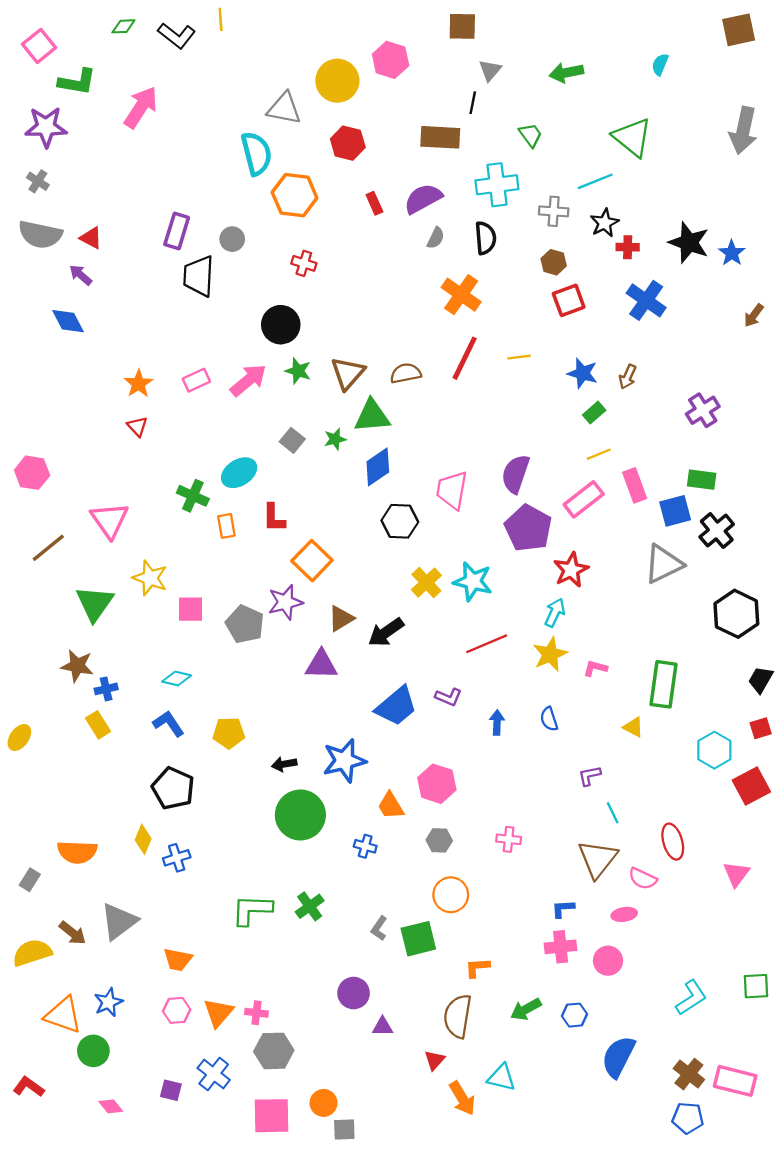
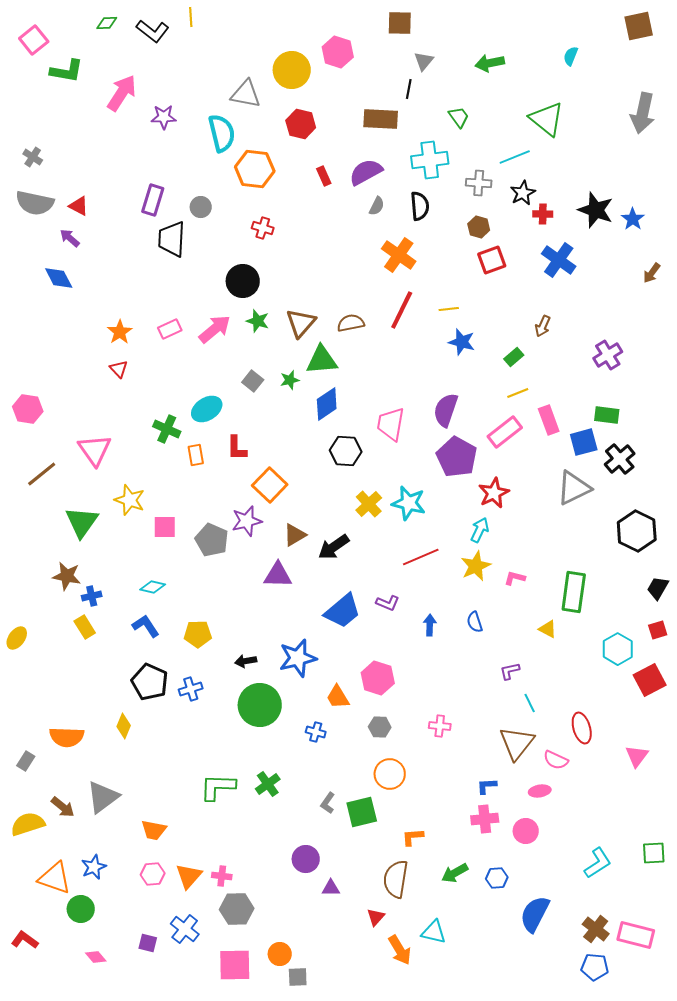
purple star: (46, 127) -> (164, 117), moved, size x0.7
blue star: (583, 373) -> (462, 342), moved
blue cross: (177, 858) -> (191, 689), moved

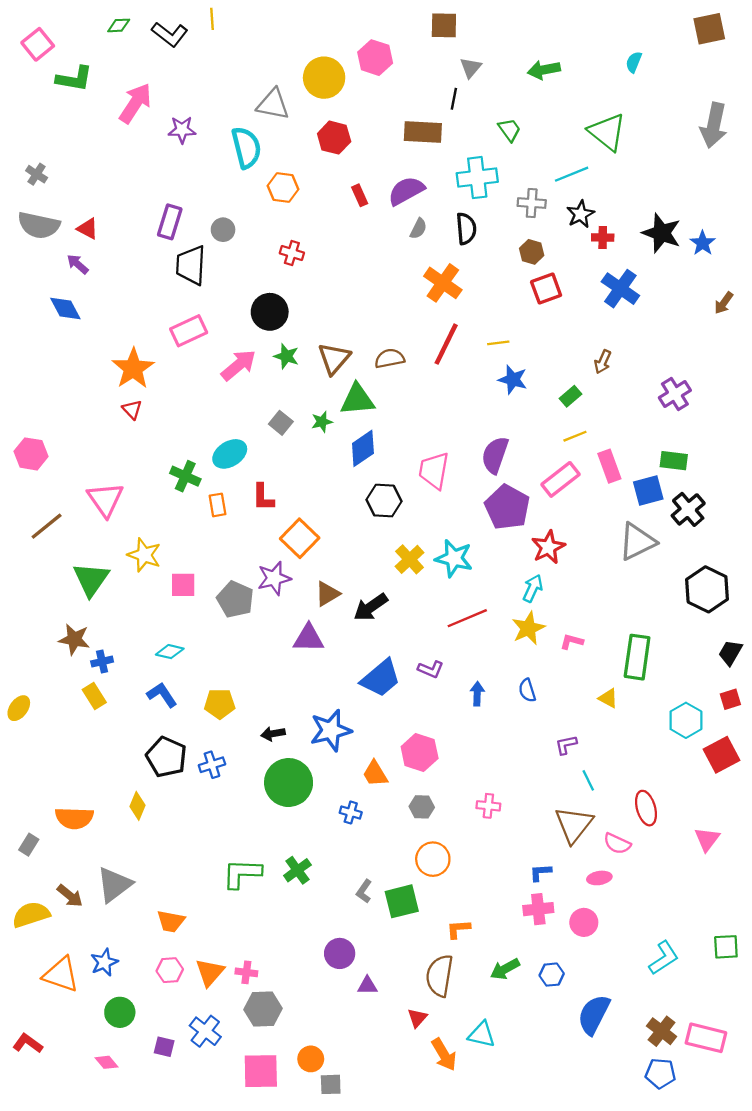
orange hexagon: (255, 169) -> (283, 188), size x0.7
pink rectangle: (170, 329) -> (189, 331), moved, size x1.4
orange star: (120, 332) -> (133, 368), size x1.5
green circle: (81, 909) -> (120, 1012), moved

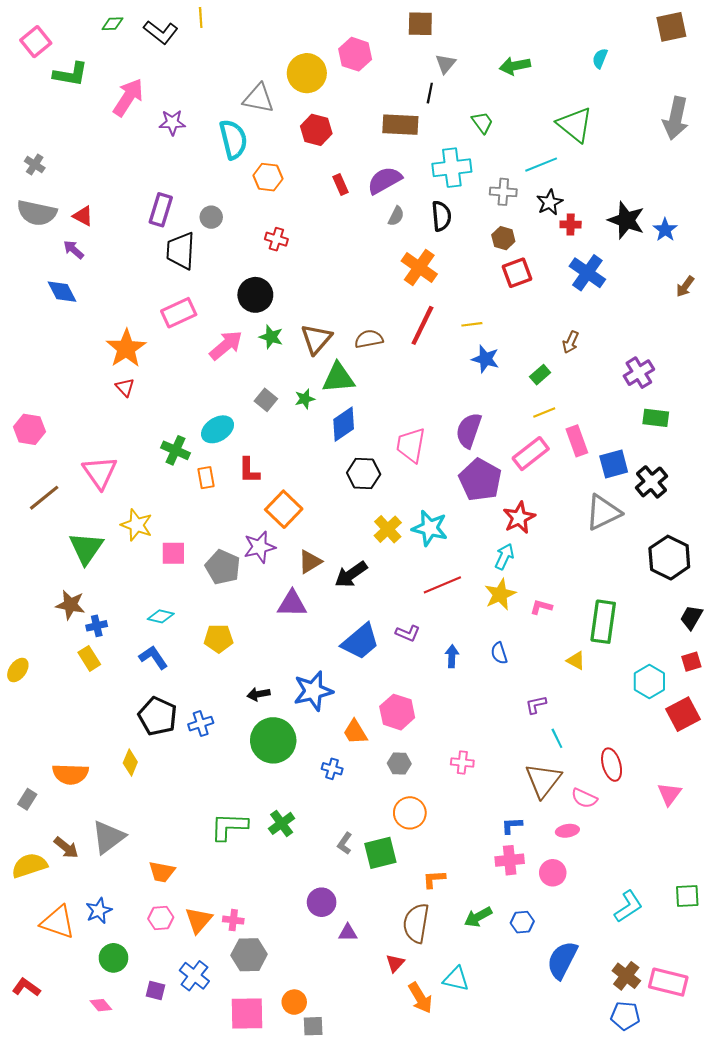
green rectangle: (674, 461) -> (656, 418), moved
yellow pentagon: (220, 704) -> (219, 638), moved

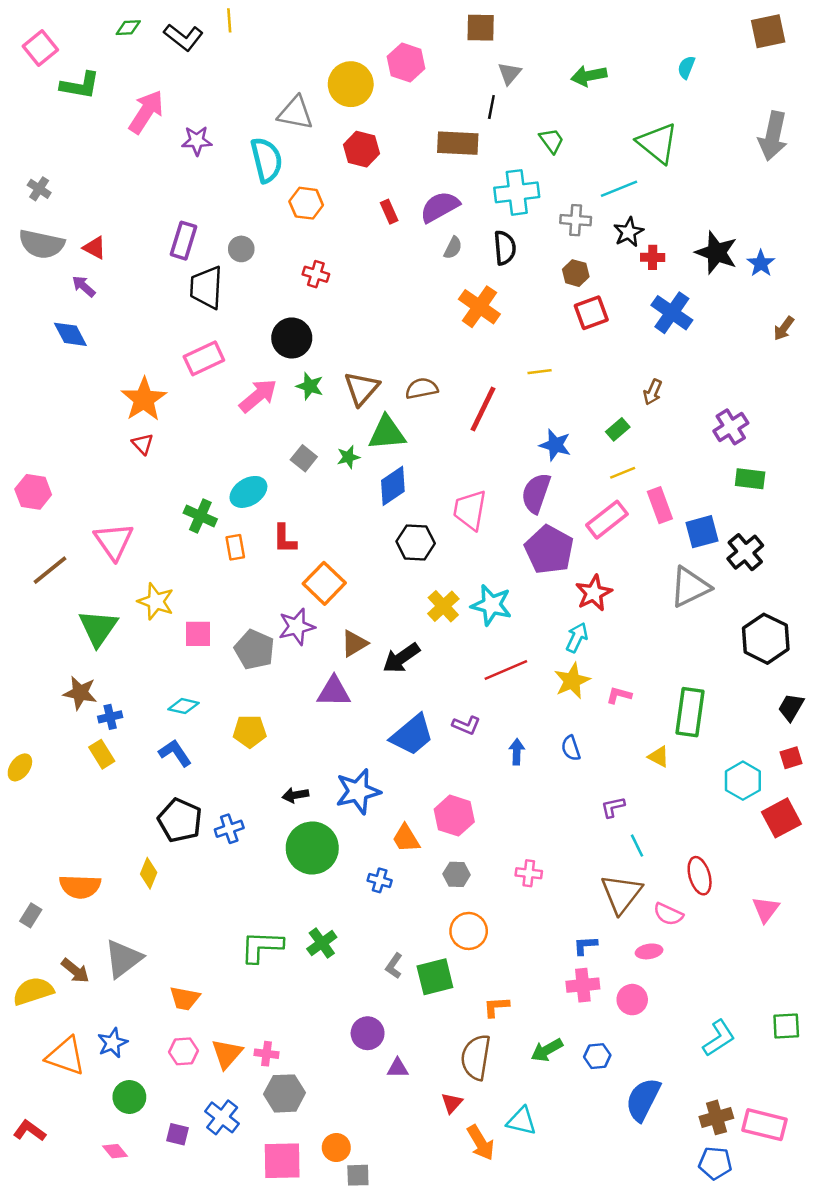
red line: (422, 325) -> (483, 409), moved
blue star: (485, 359) -> (555, 445), moved
brown cross: (626, 976) -> (716, 1117), turned 36

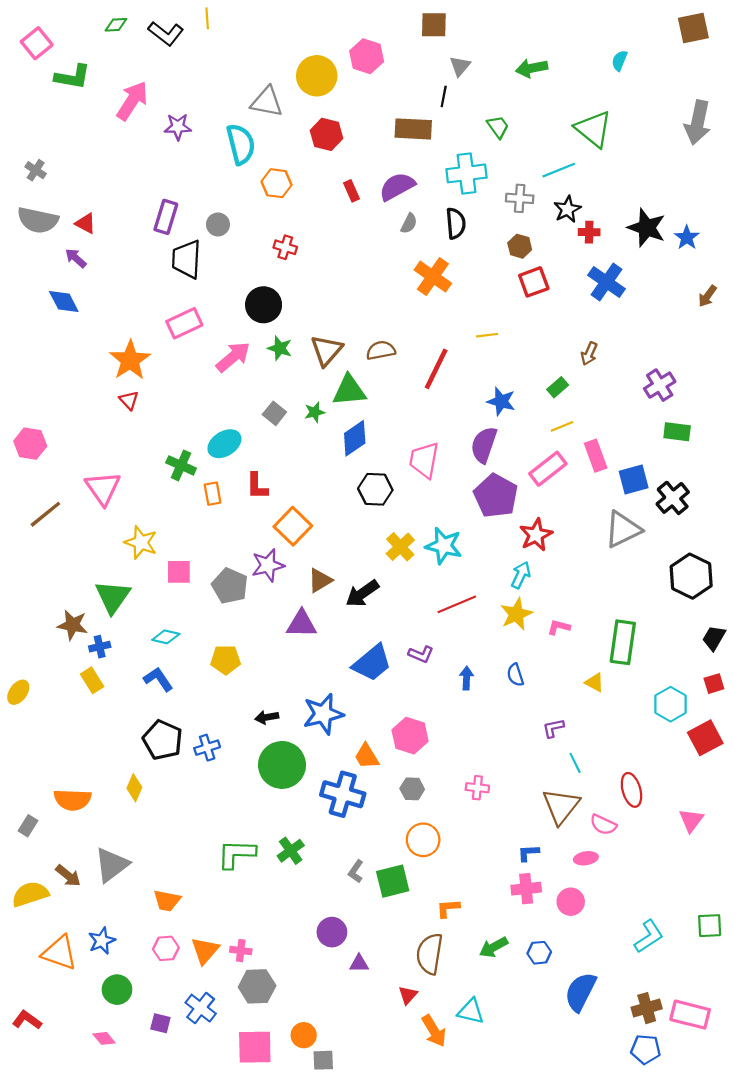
green triangle: (98, 628) -> (113, 597), moved
blue cross: (380, 880) -> (343, 794), size x2.0

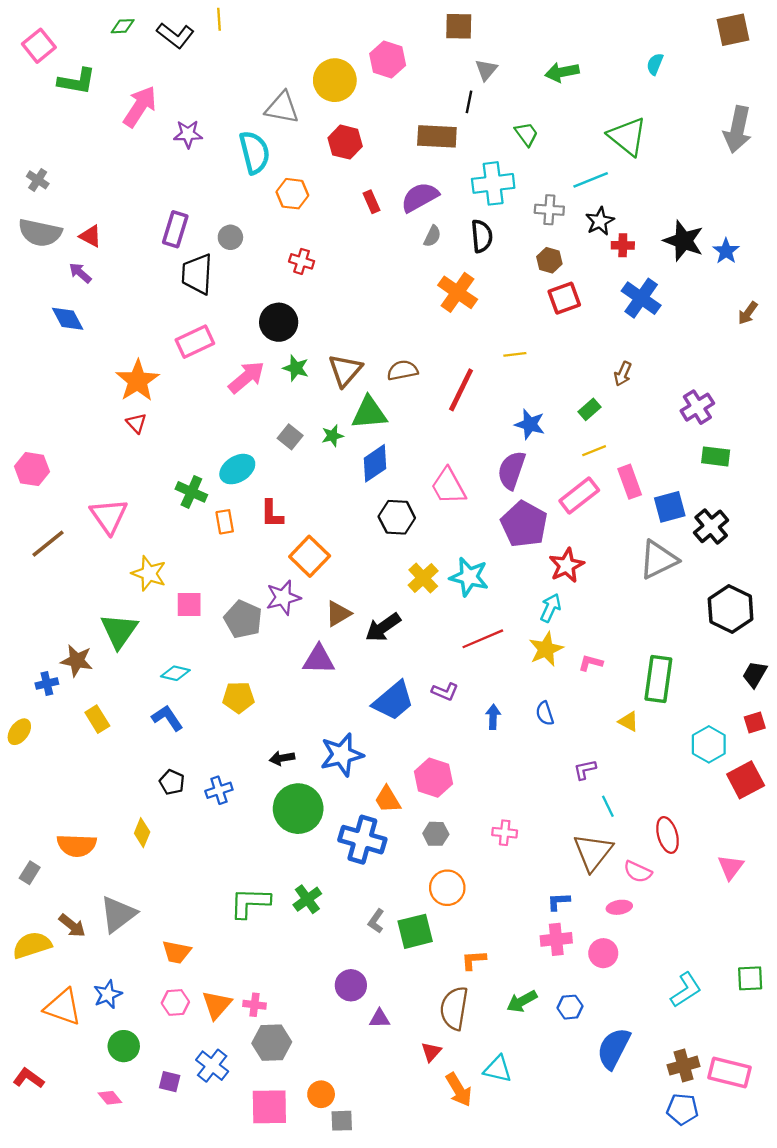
pink trapezoid: (424, 460) -> (448, 486), turned -39
blue cross: (100, 647) -> (47, 684), moved
black pentagon: (163, 740) -> (172, 782), size x0.6

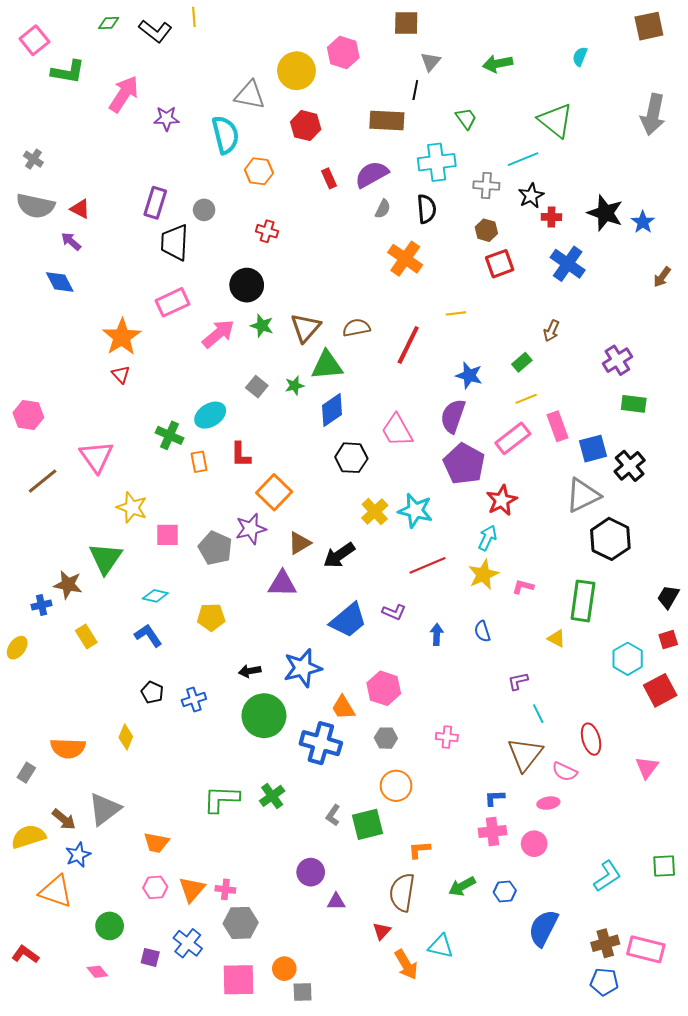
black hexagon: (731, 609) -> (610, 539), moved
blue star: (108, 994) -> (78, 855), moved

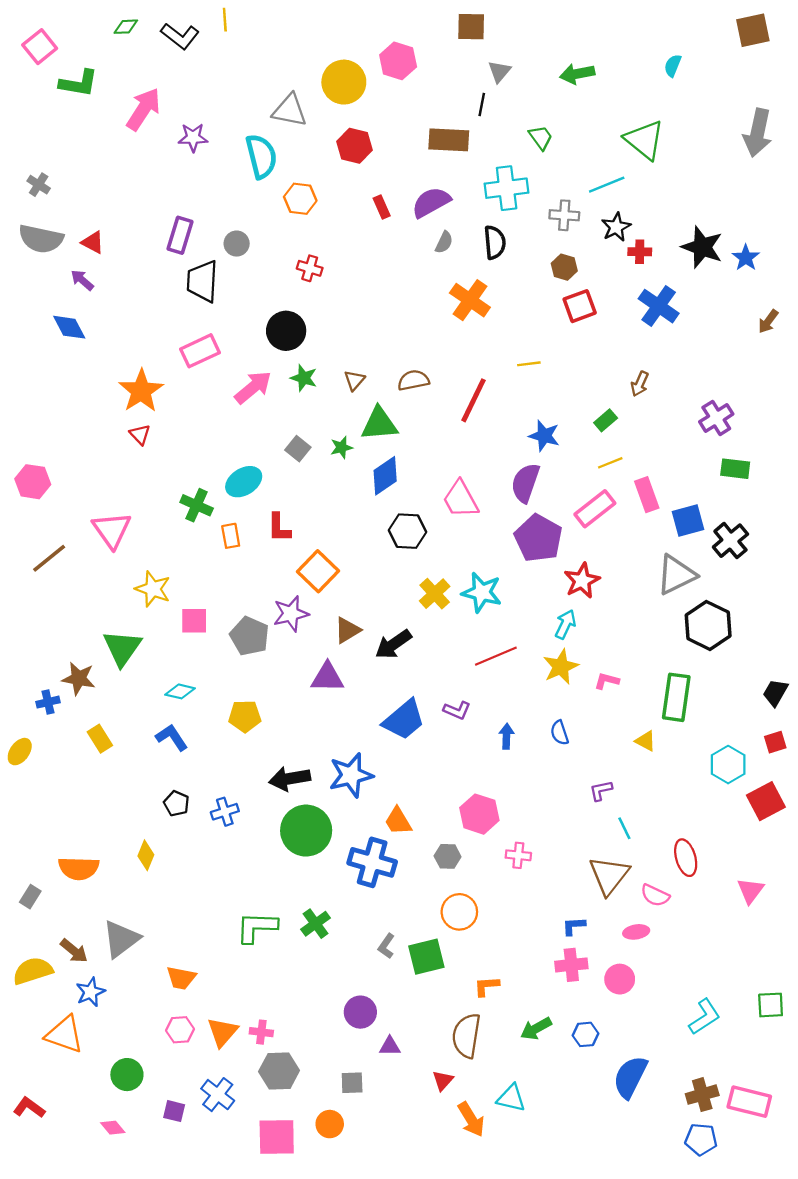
brown triangle: (306, 328) -> (354, 380), size x0.6
black arrow: (250, 671) -> (290, 779), size x1.6
pink hexagon: (384, 688) -> (479, 814), moved
gray square: (303, 992) -> (352, 1083), moved

